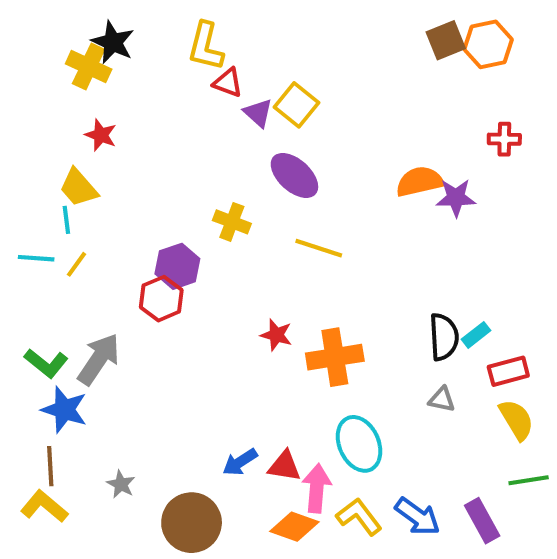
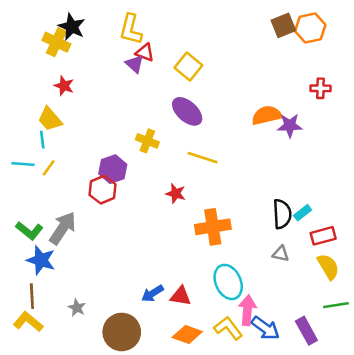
purple triangle: (258, 113) -> (135, 64), moved
red star: (276, 335) -> (176, 193), moved
pink arrow: (317, 488) -> (247, 310), moved

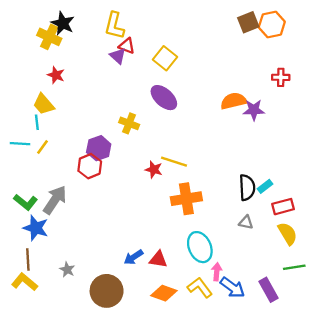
yellow line: (203, 158) -> (174, 162), moved
pink arrow: (247, 310) -> (217, 272), size x0.7

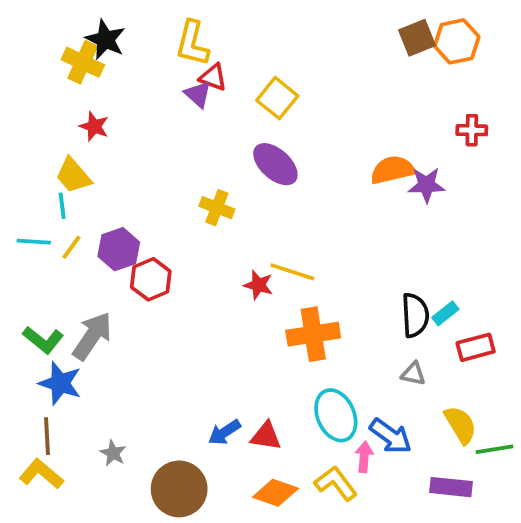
purple hexagon: (99, 148) -> (119, 249), moved
yellow semicircle: (288, 234) -> (460, 425), moved
blue arrow: (232, 288) -> (391, 436), moved
purple rectangle: (268, 290) -> (451, 487), turned -55

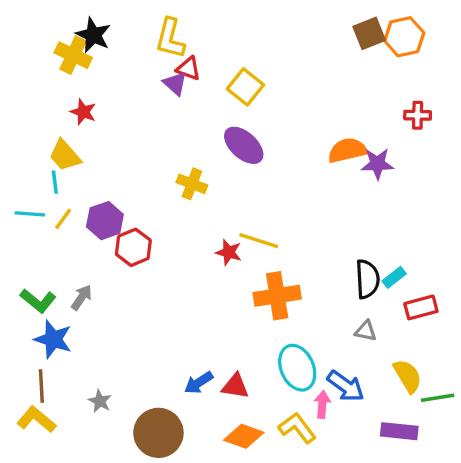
gray arrow: (92, 336) -> (82, 297), size x0.6

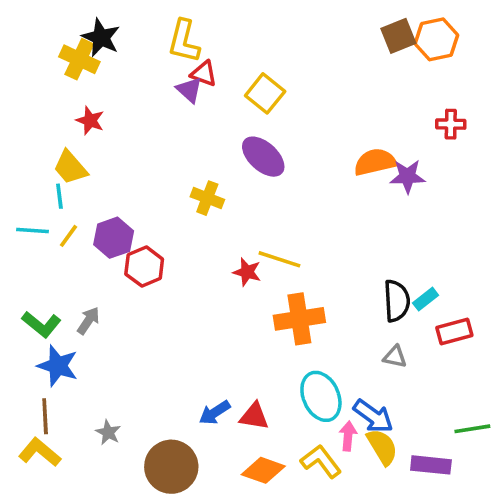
yellow semicircle: (408, 376) -> (382, 447), moved

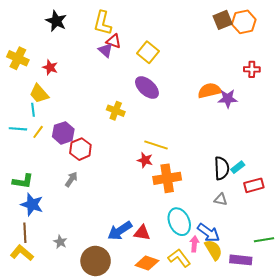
yellow cross: (79, 59) -> (18, 58), moved
red star: (247, 272) -> (145, 160), moved
gray arrow: (88, 321) -> (71, 179), moved
green L-shape: (41, 324) -> (23, 181), turned -30
blue arrow: (215, 413) -> (120, 231), size x1.4

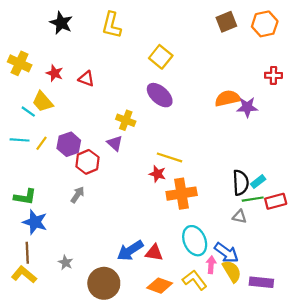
brown square: (223, 20) -> (226, 22), moved
red triangle: (114, 41) -> (86, 79), moved
purple triangle: (106, 50) -> (115, 143), moved
cyan line: (33, 110) -> (28, 112), moved, turned -48
green line: (264, 240) -> (253, 199), moved

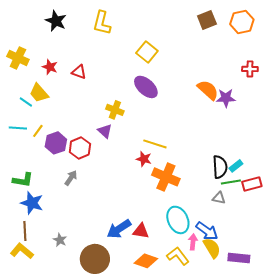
orange semicircle: (227, 98) -> (208, 90), turned 55
purple hexagon: (69, 144) -> (56, 143), moved
orange cross: (182, 194) -> (166, 177), turned 32

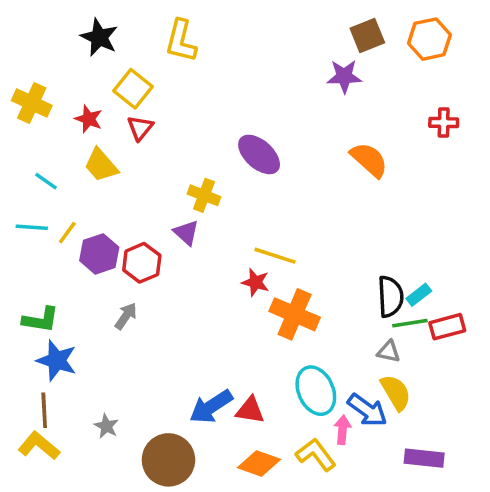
yellow square: (147, 52) -> (133, 89), moved
red triangle: (79, 72) -> (140, 128), turned 49
yellow trapezoid: (39, 93) -> (101, 165), moved
purple star: (226, 98) -> (344, 76), moved
yellow semicircle: (212, 248) -> (396, 392), moved

